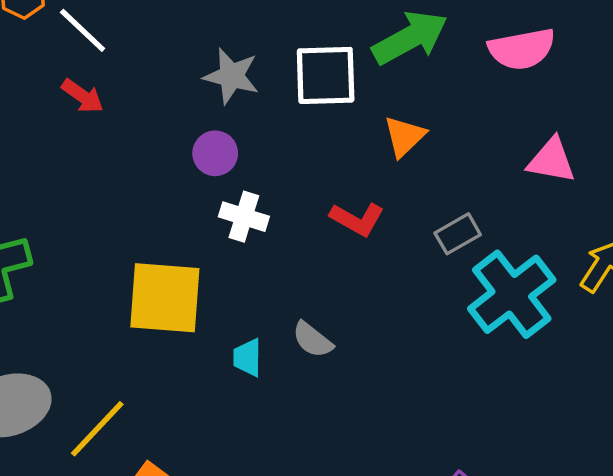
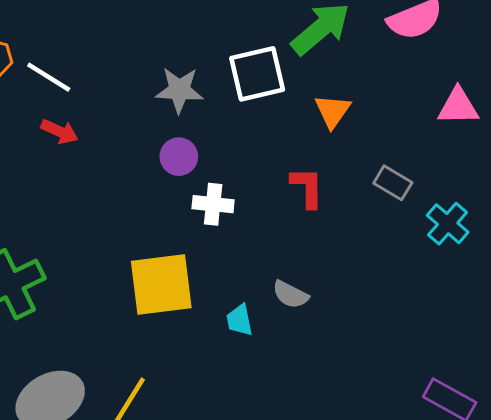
red L-shape: (357, 219) -> (307, 187), turned -108
gray rectangle: (458, 234) -> (393, 183), turned 72
cyan cross: (512, 294) -> (448, 224), size x0.6

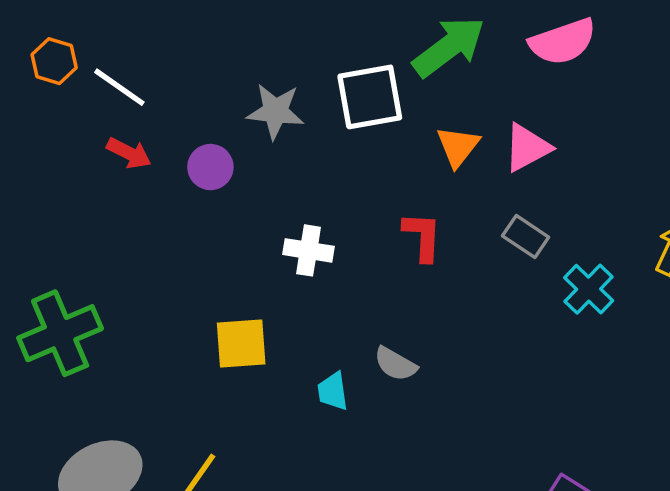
pink triangle: (458, 106) -> (527, 148), moved, turned -30
purple circle: (179, 157) -> (210, 167), moved
yellow square: (161, 284) -> (241, 343), size x0.7

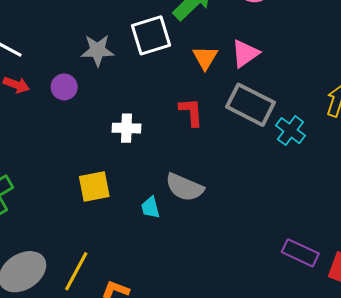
gray rectangle: (526, 236) -> (250, 105), size x1.8
gray semicircle: (395, 364) -> (185, 187), size x1.5

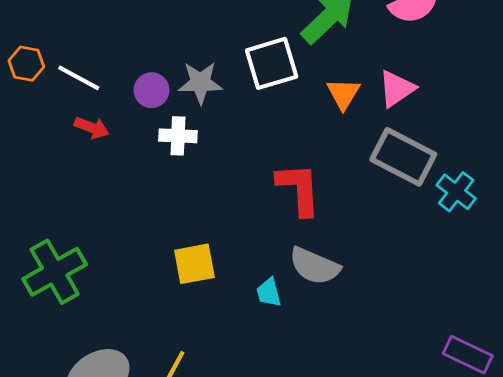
purple circle: (64, 87) -> (152, 90), moved
red L-shape: (191, 112) -> (299, 189), moved, size x1.4
white cross: (127, 128) -> (178, 136), moved

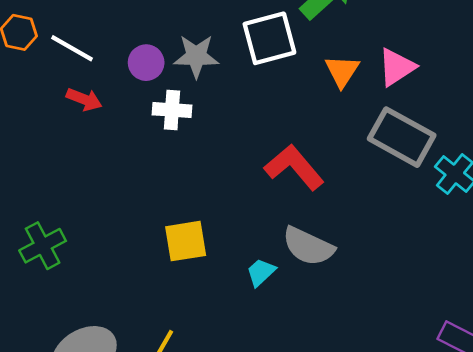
red L-shape: (299, 189) -> (294, 167), turned -38
green cross: (55, 272) -> (43, 246), size x0.7
cyan trapezoid: (269, 292) -> (261, 272), turned 60

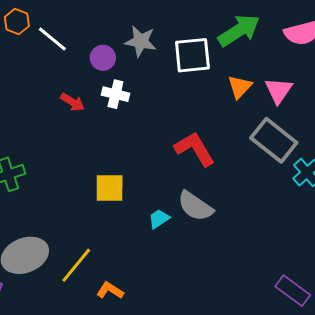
gray star: (196, 56) -> (141, 41), moved
pink triangle: (397, 67) -> (279, 90), turned -32
red arrow: (84, 99) -> (73, 102), moved

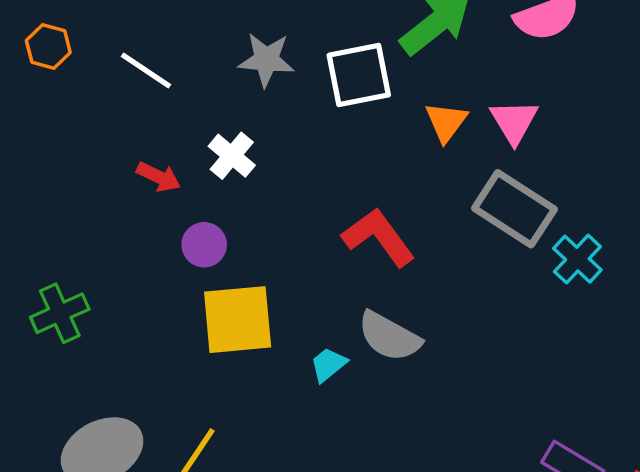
white line: (52, 39) -> (146, 71), moved
purple circle: (103, 58) -> (204, 245), moved
white cross: (115, 94) -> (232, 156), turned 32
yellow square: (110, 188) -> (238, 320), size x1.4

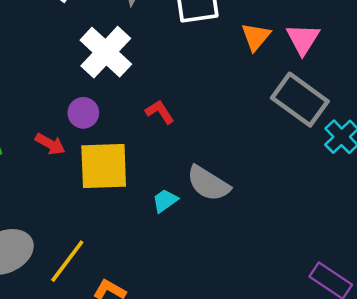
white cross: (232, 156) -> (106, 52), size x1.6
red arrow: (159, 177) -> (50, 144), moved
red L-shape: (379, 237) -> (160, 112), moved, size x0.6

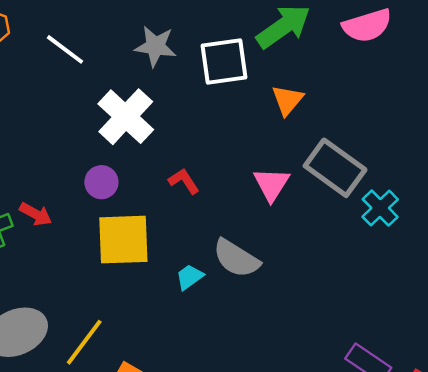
pink triangle: (303, 39) -> (271, 184), moved
red arrow: (50, 144) -> (36, 214), moved

